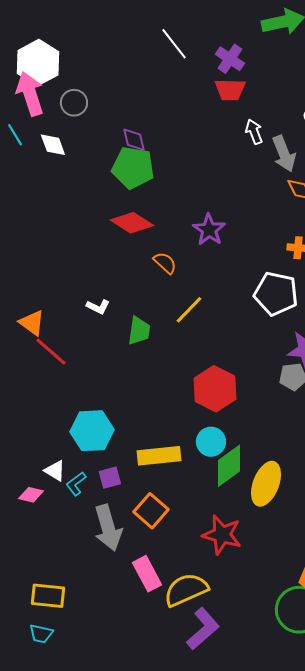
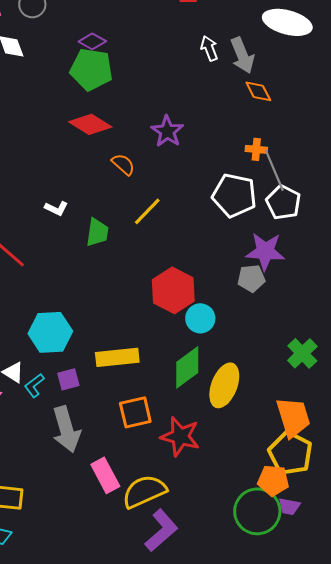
white arrow: (254, 132) -> (209, 48), moved
purple diamond: (134, 140) -> (92, 41), turned -48
cyan circle: (211, 442) -> (200, 318), moved
orange square: (151, 511) -> (135, 412), moved, turned 36

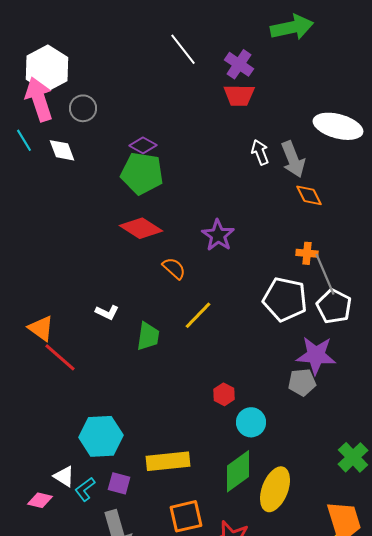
red hexagon: (173, 290) -> (224, 394), size x0.5
purple square: (68, 379) -> (119, 483), turned 30

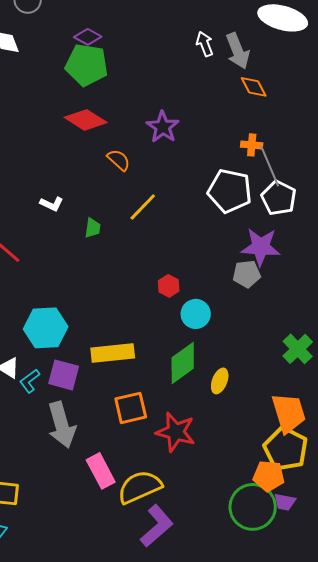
green trapezoid: (148, 336) -> (93, 228), size x0.7
purple square: (119, 483) -> (64, 375), size x1.4
yellow ellipse: (275, 489) -> (220, 381), size x0.6

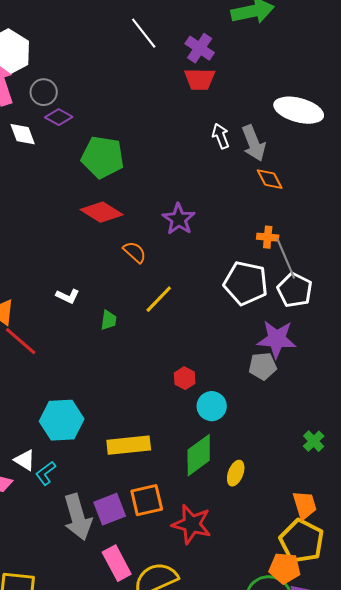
purple diamond: (88, 37) -> (59, 117), moved
green cross: (298, 349) -> (314, 441), size x0.7
purple square: (64, 375) -> (110, 509), moved, turned -36
orange trapezoid: (289, 413) -> (305, 505), size x0.7

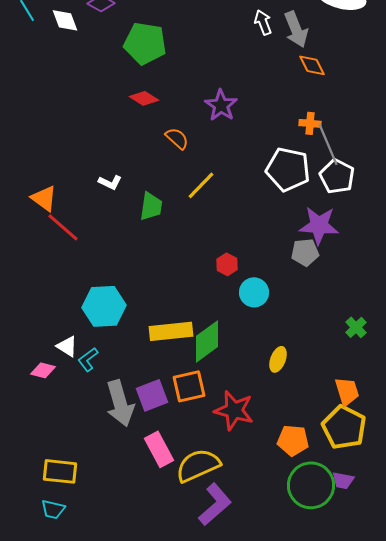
red diamond: (102, 212) -> (144, 98), size x0.7
green trapezoid: (109, 320) -> (151, 206), size x1.4
green diamond: (199, 455) -> (207, 341), moved
orange pentagon: (285, 568) -> (293, 440), moved

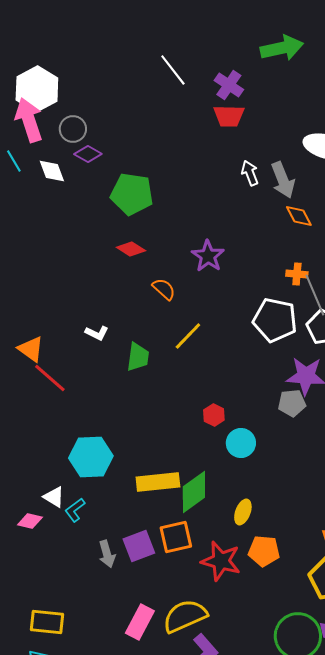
yellow ellipse: (278, 359) -> (243, 512), moved
gray arrow: (120, 403) -> (107, 554), size x0.6
orange pentagon: (293, 440) -> (264, 551), moved
pink rectangle: (159, 449) -> (140, 622), moved, turned 56

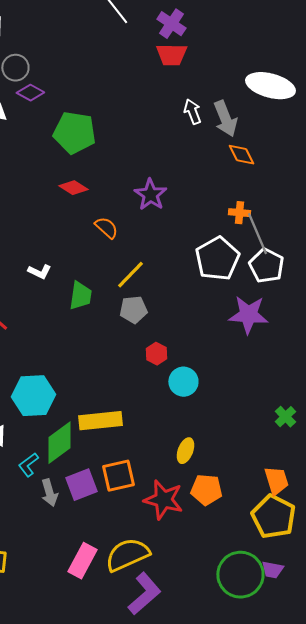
white pentagon: (275, 320) -> (217, 259), turned 30
gray pentagon: (292, 403) -> (133, 310), moved
green diamond: (194, 492) -> (59, 443), moved
cyan L-shape: (75, 510) -> (28, 465), moved

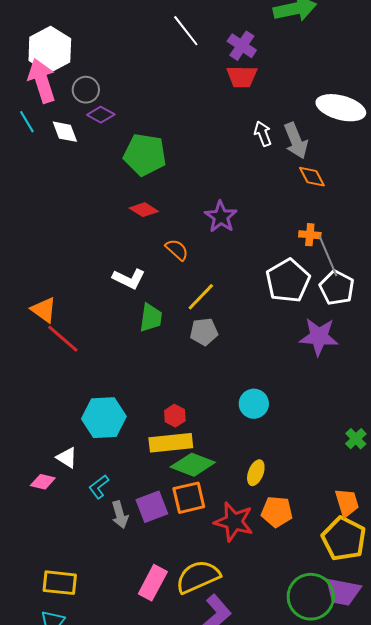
white L-shape: (39, 272) -> (129, 279), moved, size x1.4
red hexagon: (156, 354) -> (175, 416), moved
green diamond: (59, 443) -> (193, 465), moved, turned 57
purple trapezoid: (272, 570) -> (343, 592), size x1.6

